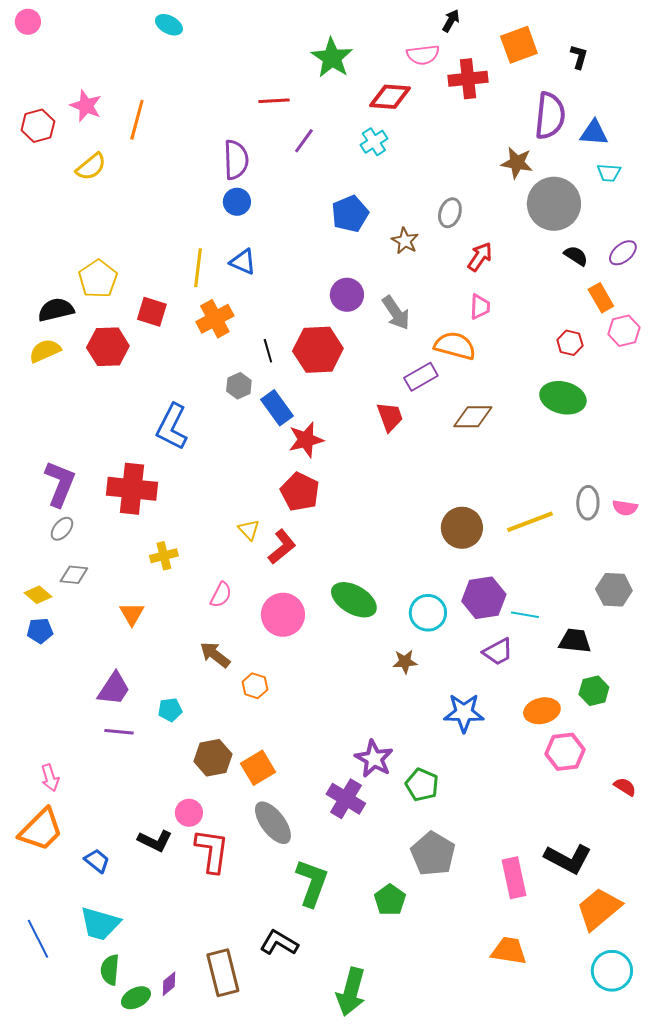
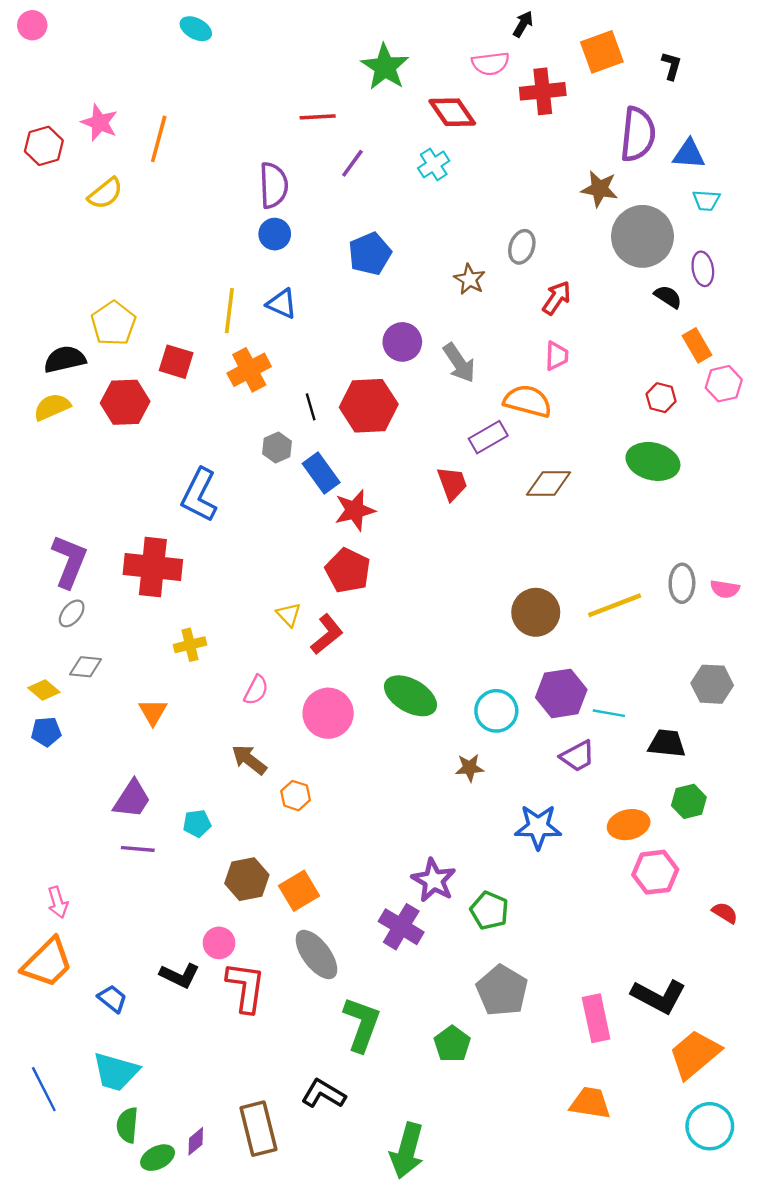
red diamond: (390, 97) -> (452, 112), turned 51
blue pentagon: (350, 214) -> (370, 254), moved
purple ellipse: (623, 253) -> (703, 269), moved, turned -60

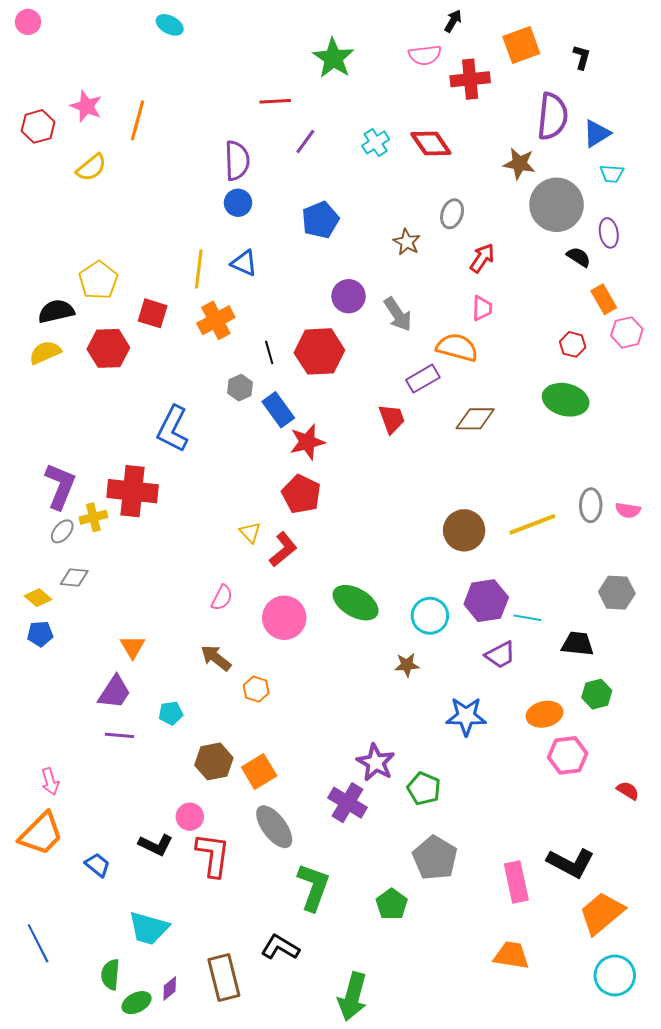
red diamond: (452, 112) -> (431, 143), moved
blue triangle: (689, 154) -> (597, 133), turned -36
yellow cross: (190, 645) -> (93, 517), moved
orange triangle: (153, 712) -> (133, 647), moved
cyan trapezoid: (116, 1072) -> (149, 928), moved

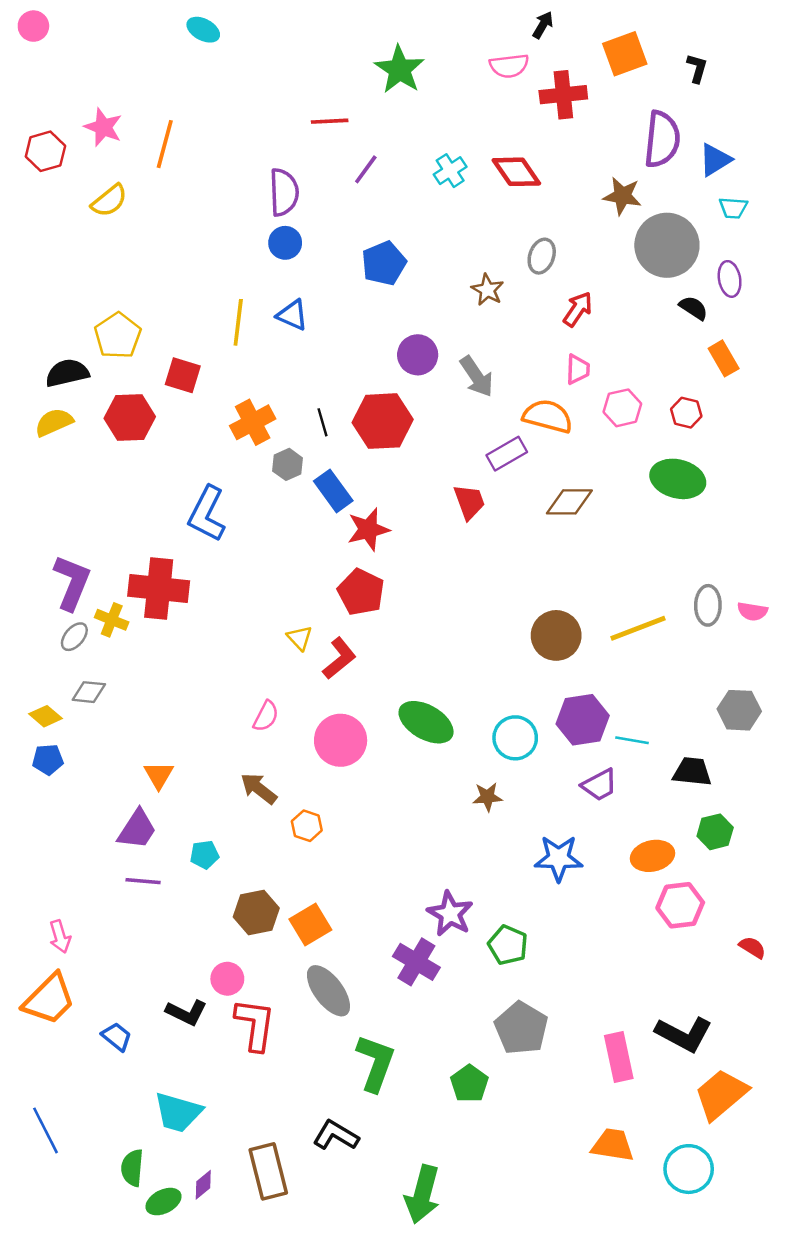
orange cross: (216, 320) -> (253, 422), moved
pink hexagon: (627, 332) -> (622, 408), moved
yellow cross: (93, 517) -> (112, 620), turned 36
cyan circle: (615, 975) -> (689, 1169), moved

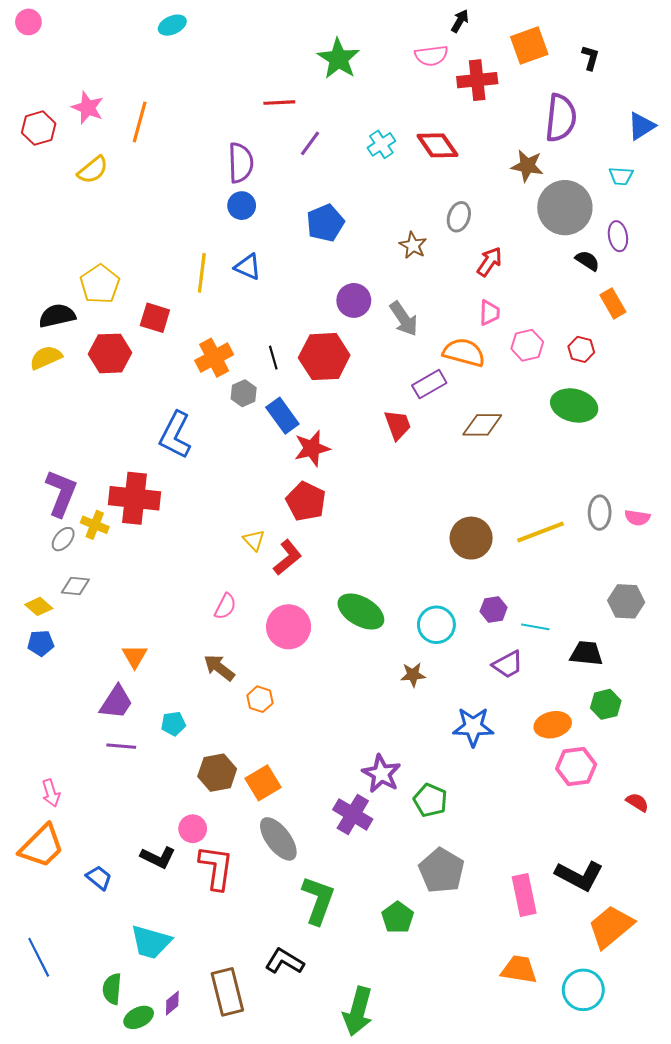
cyan ellipse: (203, 30) -> (172, 25), turned -52
blue triangle: (715, 160) -> (641, 126), moved
purple hexagon: (583, 720) -> (494, 609), size x0.6

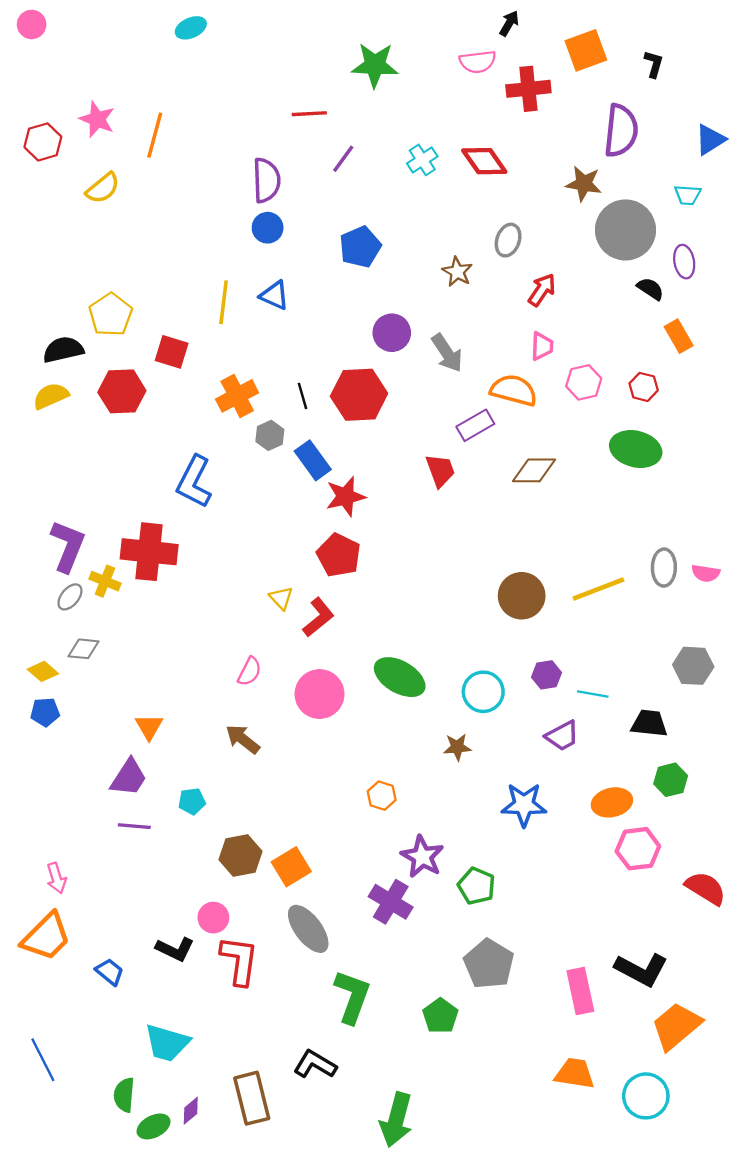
green star: (339, 59) -> (375, 65), turned -30
orange hexagon: (260, 699) -> (382, 796), moved
red semicircle: (637, 802) -> (706, 888), size x1.6

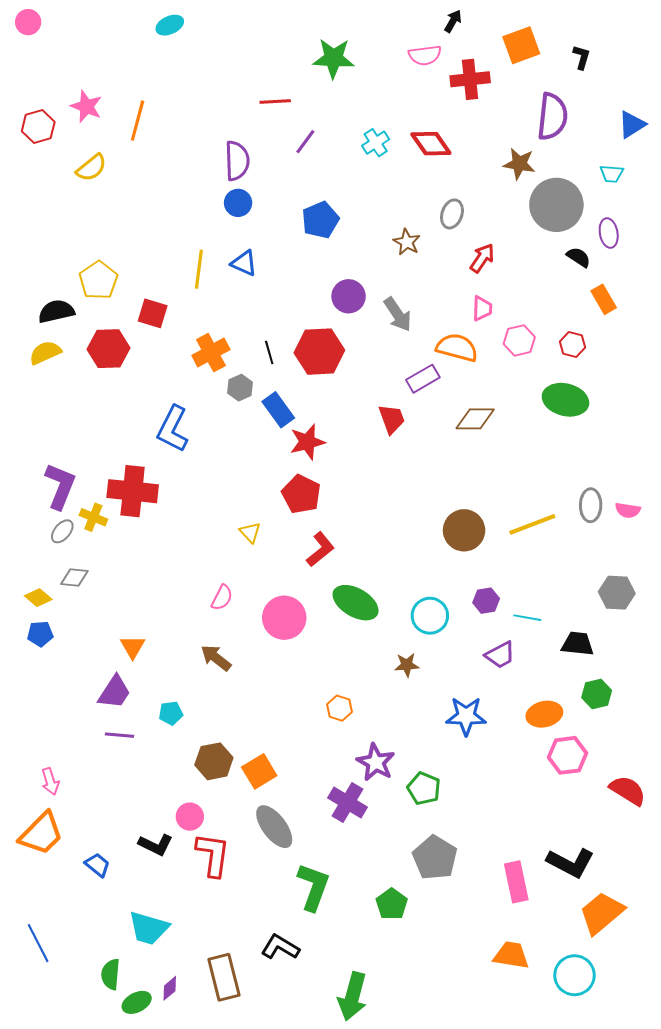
red L-shape: (318, 617) -> (320, 549), moved

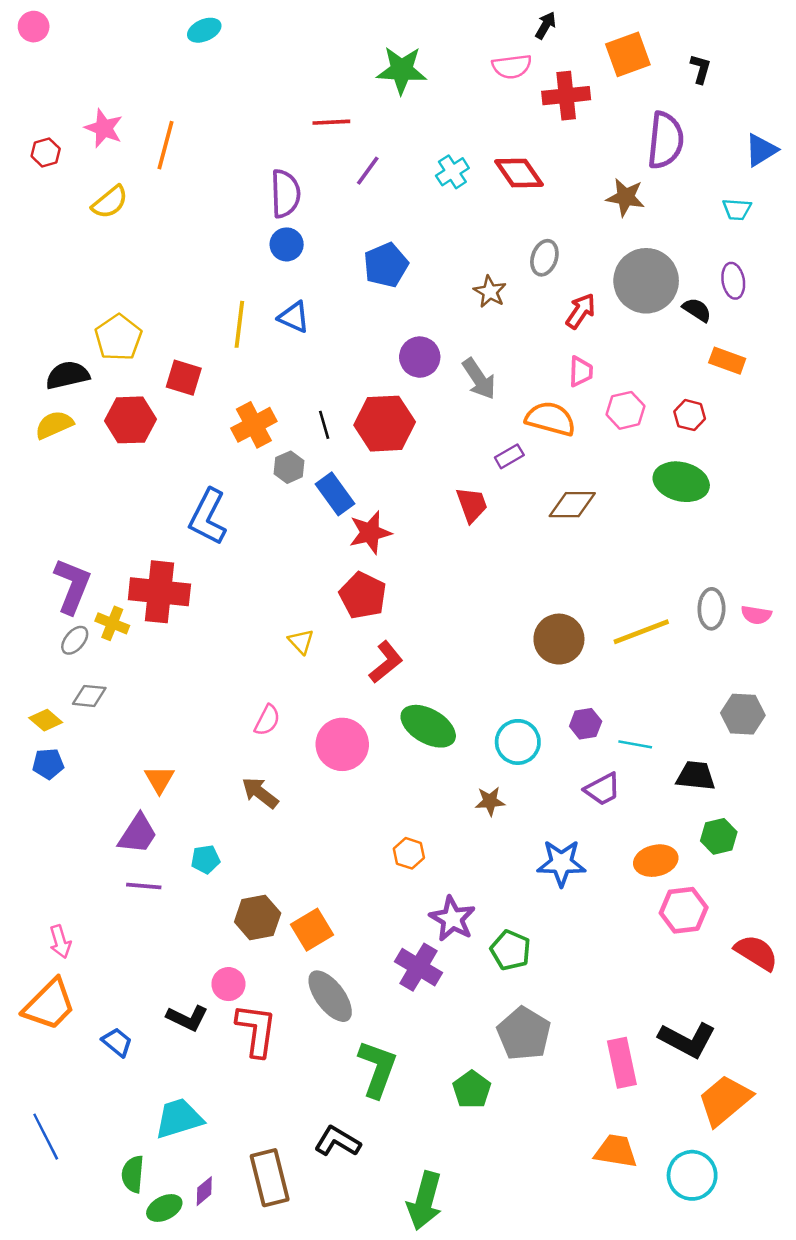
red hexagon: (38, 127) -> (46, 152), size x0.7
gray circle: (556, 205) -> (646, 281), moved
orange rectangle: (604, 299) -> (727, 361), turned -40
purple rectangle: (423, 379) -> (509, 456), size x0.7
cyan trapezoid: (149, 928) -> (179, 1118), turned 147

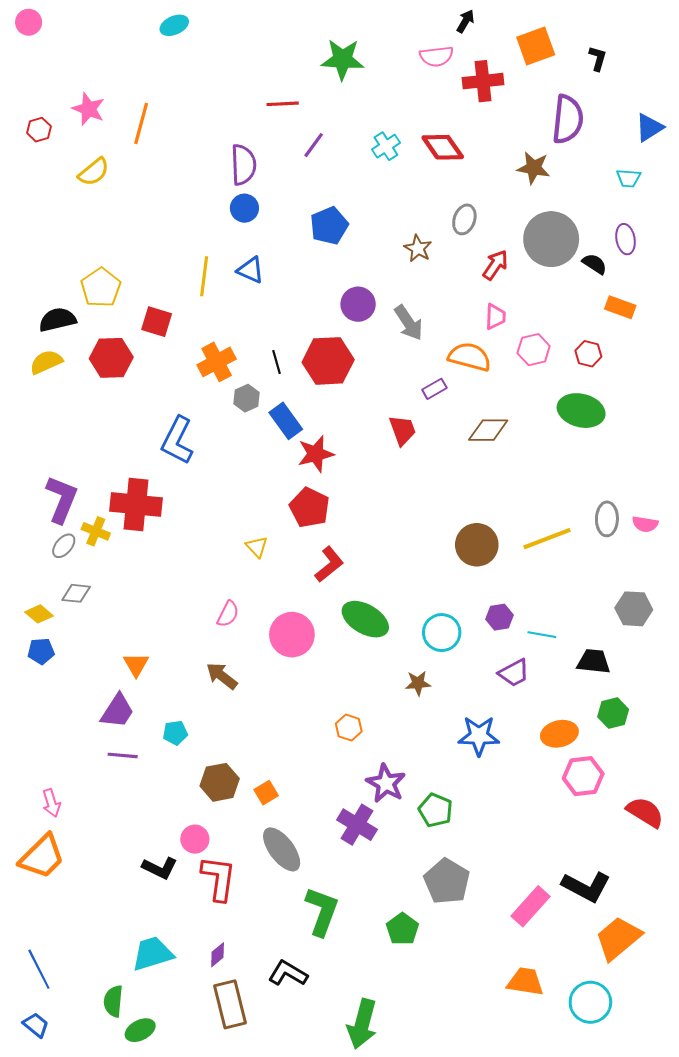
orange square: (312, 930) -> (266, 793), size x0.7
blue trapezoid: (117, 1042) -> (36, 1025), moved
pink rectangle: (622, 1063) -> (530, 906), turned 54
purple diamond: (204, 1191) -> (218, 955), moved

